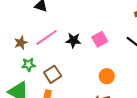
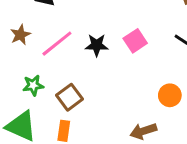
brown star: (21, 43) -> (20, 35), moved
orange circle: (107, 76) -> (170, 95), moved

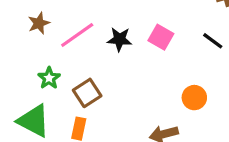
pink square: (135, 41) -> (161, 37), turned -30
green star: (33, 85) -> (49, 78), turned -30

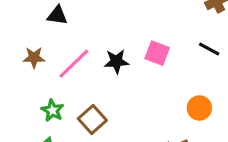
brown star: (39, 23) -> (34, 58), turned 30

